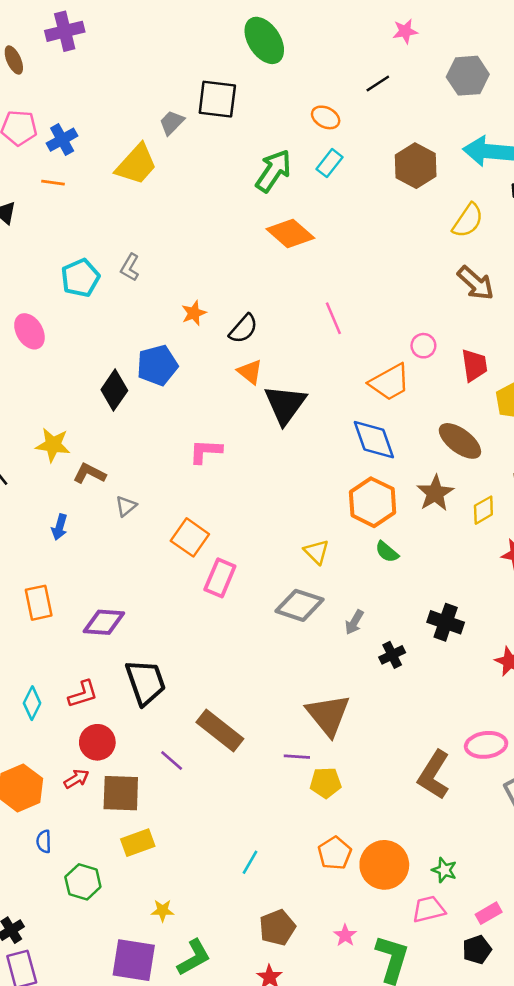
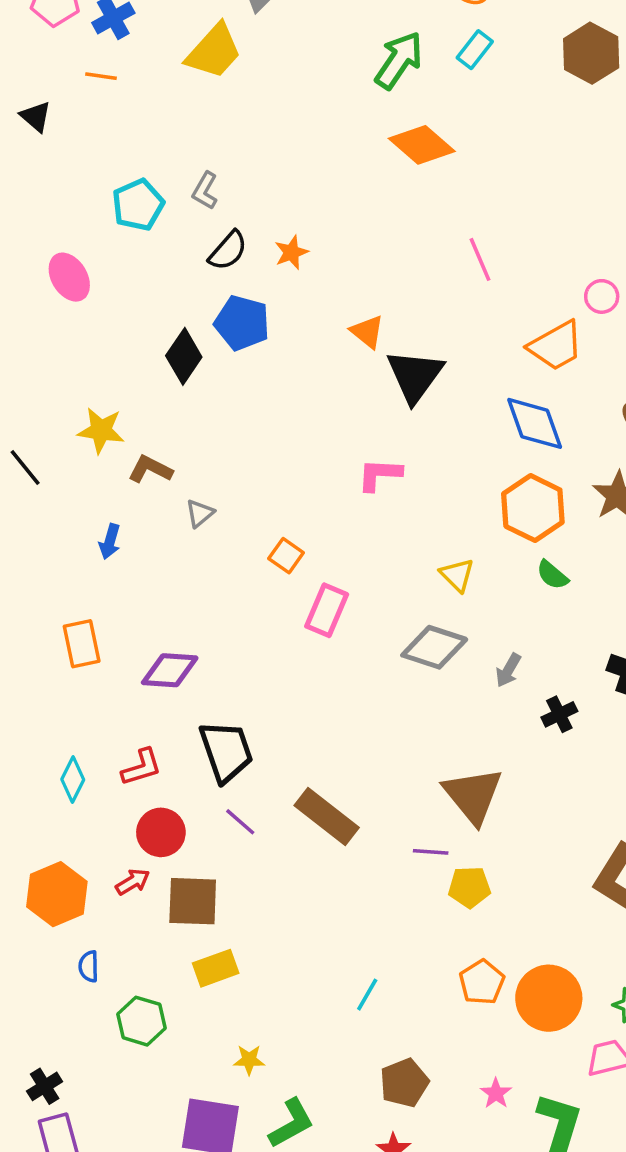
black semicircle: (243, 329) -> (228, 251), moved
blue pentagon: (157, 365) -> (242, 323), turned 30
pink L-shape: (206, 451) -> (380, 475), moved
orange square: (190, 537) -> (286, 556), size x0.7
purple line: (172, 761) -> (240, 822), moved

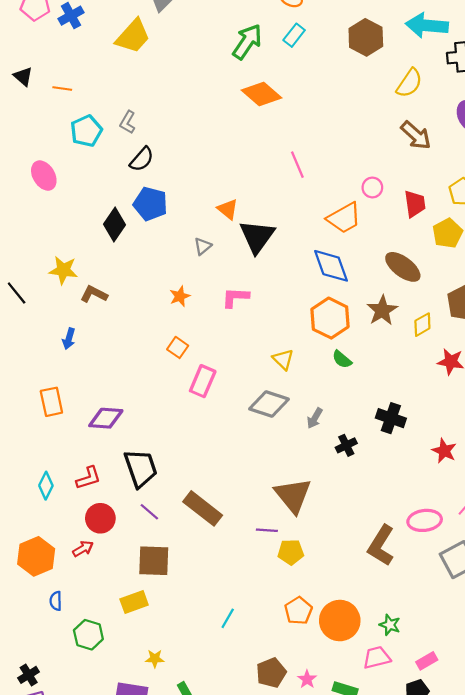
orange line: (101, 76) -> (62, 88), moved
orange star: (291, 252) -> (180, 296), moved
gray triangle: (200, 513) -> (203, 246), moved
brown square: (193, 901) -> (154, 561), moved
brown pentagon: (404, 1083) -> (271, 673), moved

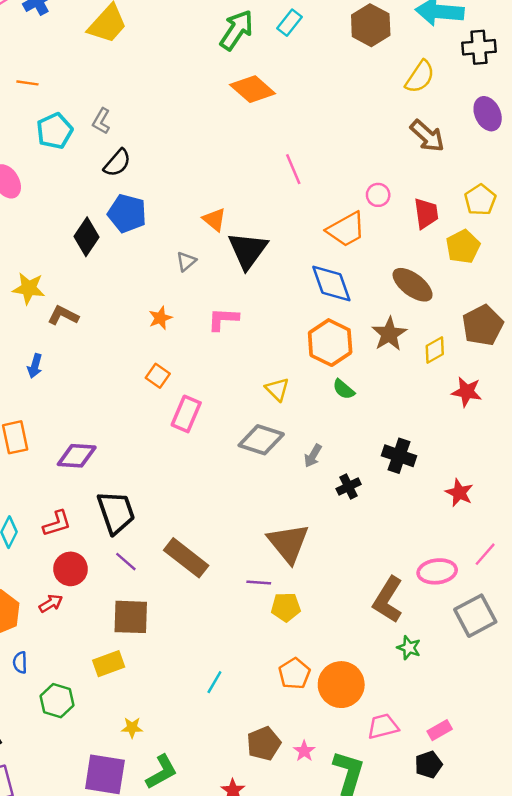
green star: (390, 625) -> (409, 648), moved

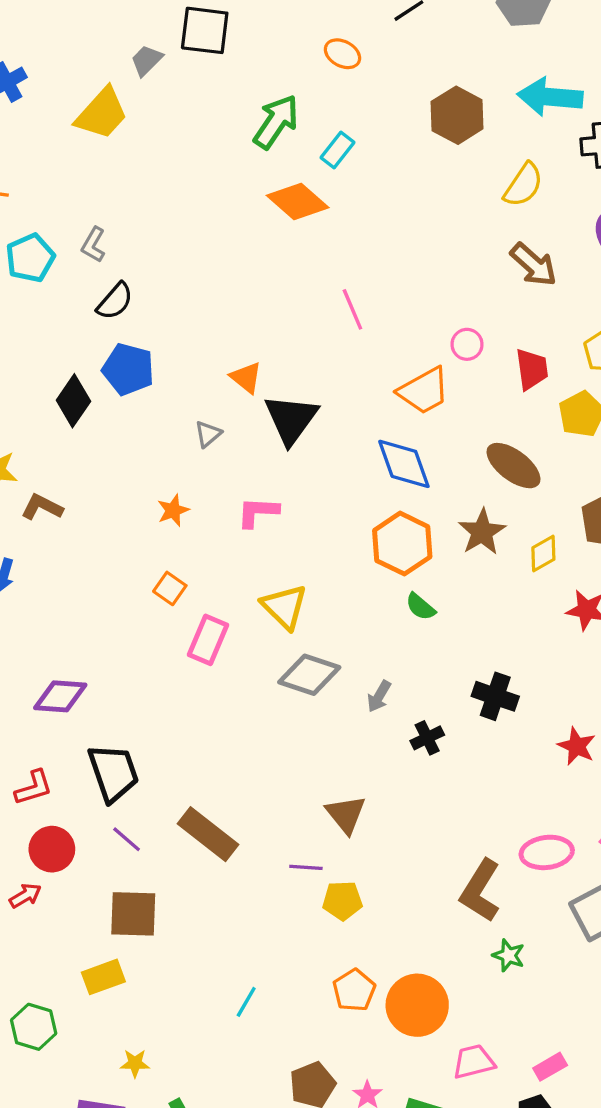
cyan rectangle: (290, 23) -> (337, 150), moved
yellow triangle: (277, 389) -> (284, 607), moved, size x1.4
brown triangle: (288, 543) -> (346, 814), size x0.7

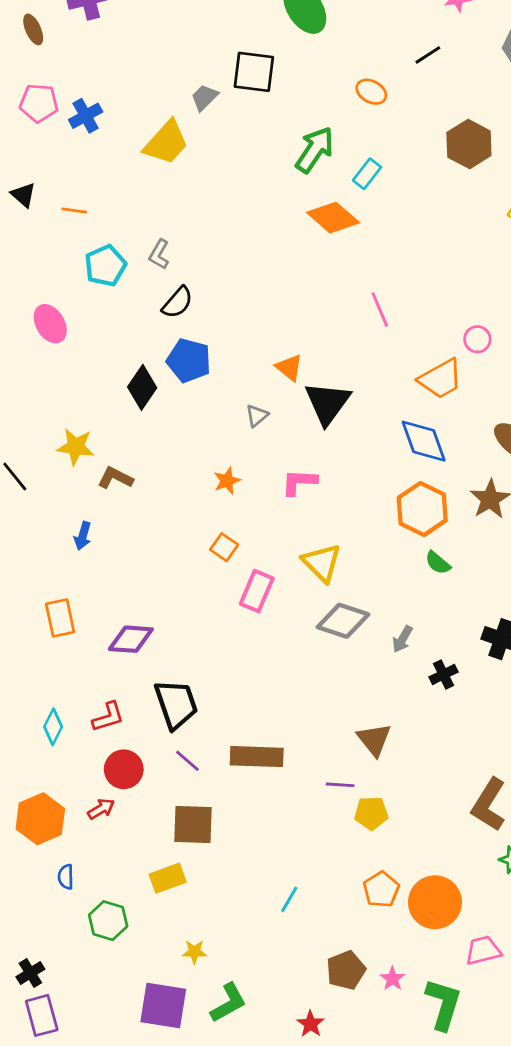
brown rectangle: (208, 834) -> (257, 757), turned -36

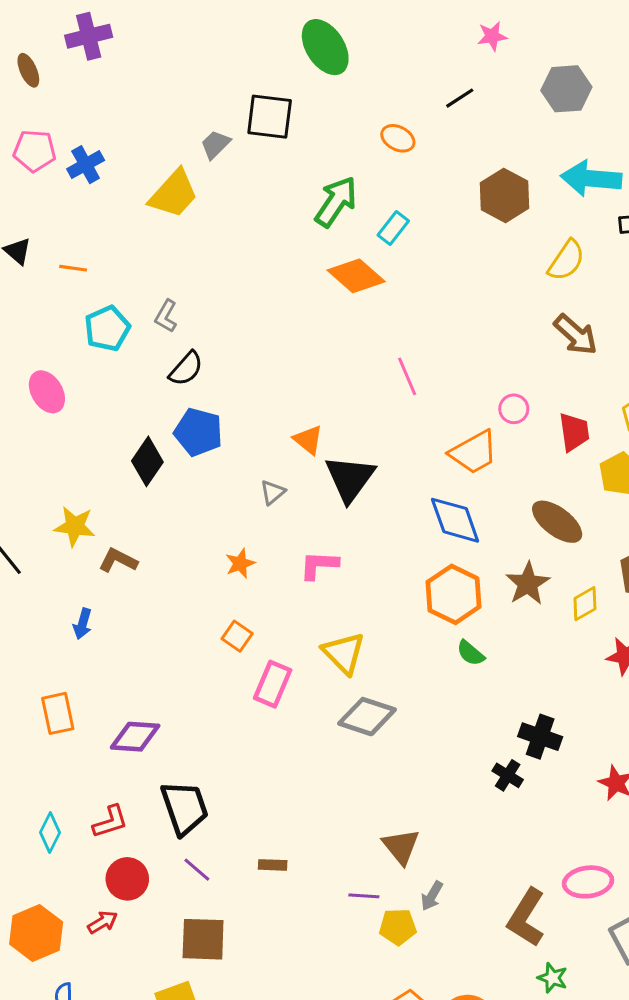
gray arrow: (402, 639) -> (432, 896), moved
black cross: (443, 675) -> (508, 775), moved, turned -32
brown rectangle: (257, 757) -> (273, 865), size x0.5

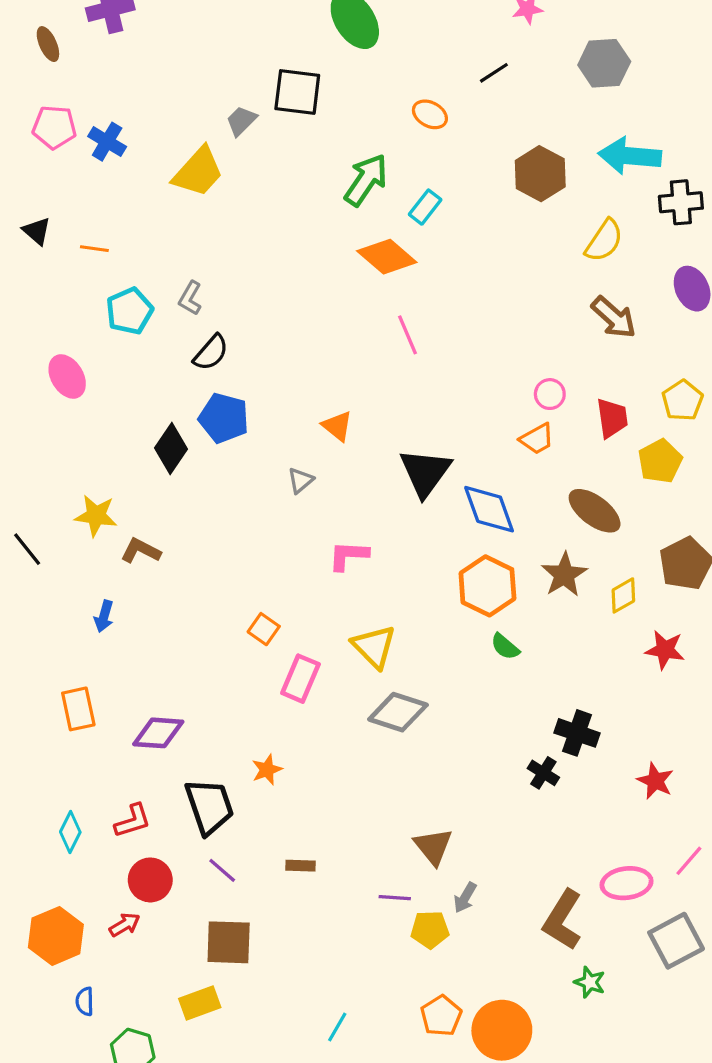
blue cross: (86, 165) -> (107, 142), turned -30
pink line: (407, 376) -> (408, 335), moved
orange trapezoid: (474, 452) -> (537, 439), moved, size x0.7
black triangle: (350, 478) -> (425, 472), moved
orange star: (240, 563) -> (267, 770), moved

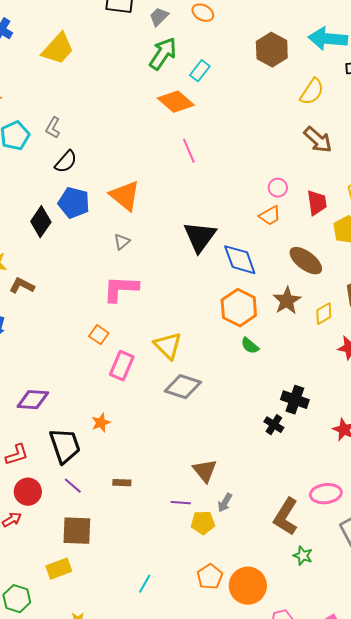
gray trapezoid: (241, 121) -> (159, 17), moved
orange triangle: (337, 426) -> (125, 196), moved, size x1.6
pink L-shape: (348, 556) -> (121, 289), moved, size x1.4

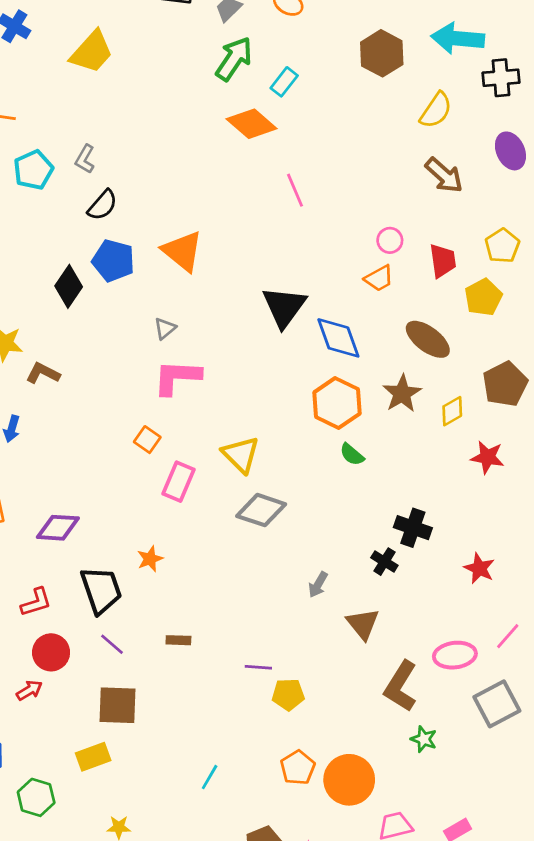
pink line: (189, 151) -> (295, 190), moved
gray triangle: (122, 242) -> (165, 328), moved
brown triangle: (205, 471) -> (363, 624), moved
gray arrow: (225, 503) -> (318, 585), moved

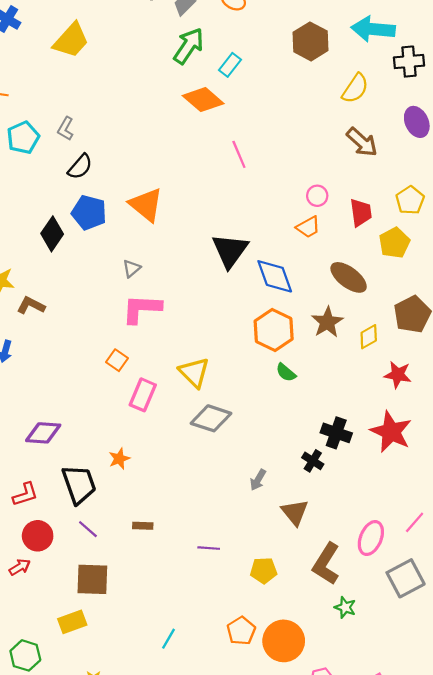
red star: (479, 568) -> (391, 432), moved, size x1.6
pink ellipse: (455, 655) -> (371, 538), turned -60
yellow pentagon: (288, 694) -> (264, 570), moved

